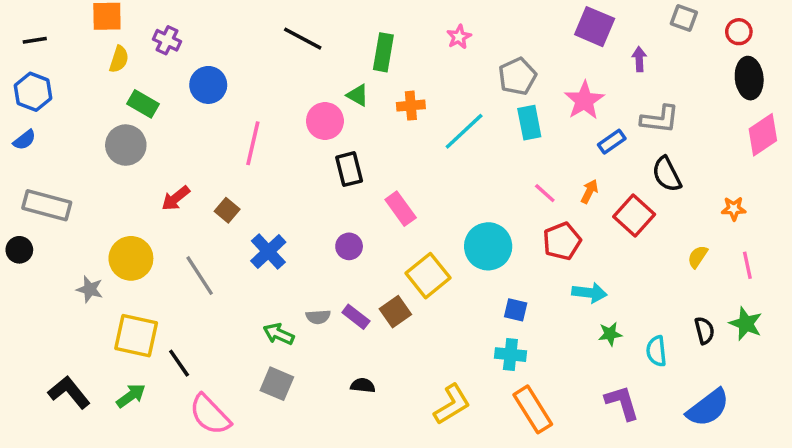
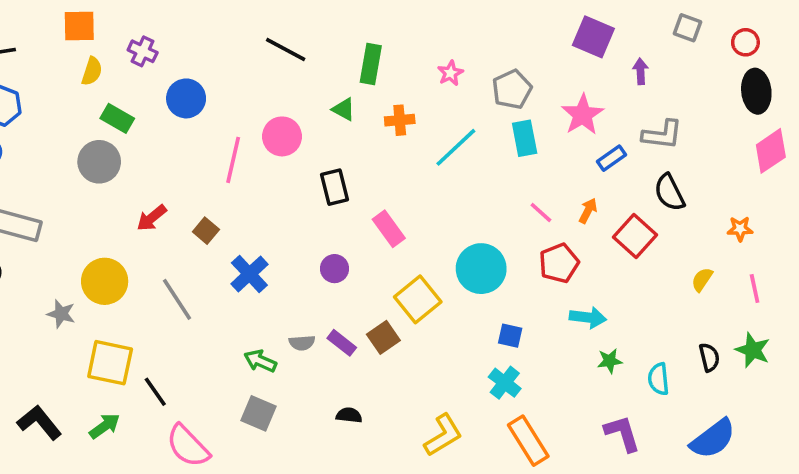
pink star: (459, 37) -> (450, 73), moved
pink circle: (325, 121) -> (282, 136), moved
cyan cross: (510, 355) -> (505, 383), turned 32

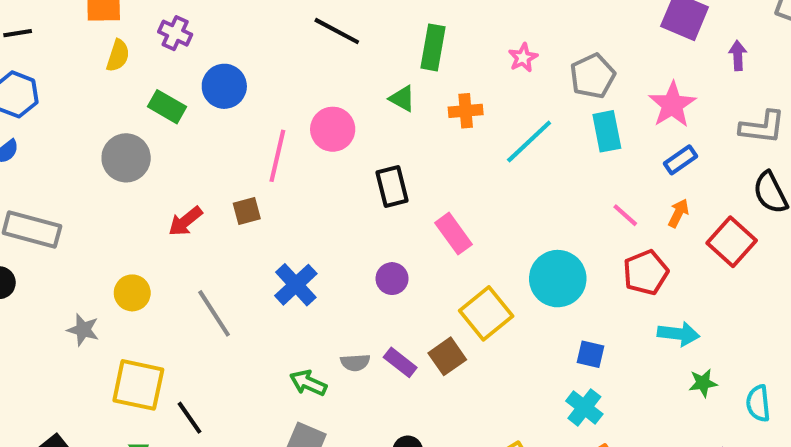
green rectangle: (117, 118) -> (167, 107), moved
blue rectangle: (611, 158) -> (680, 160), moved
brown square: (206, 231) -> (247, 211), moved, turned 35
yellow circle: (105, 281) -> (132, 293), size x0.7

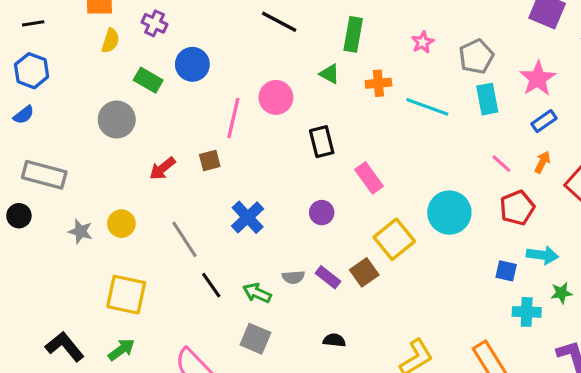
cyan line: (529, 142) -> (427, 107), turned 63
gray star: (83, 330) -> (80, 231), moved
blue square: (590, 354) -> (506, 271), moved
cyan cross: (584, 407) -> (527, 312), moved, turned -36
black line: (189, 418) -> (211, 285), moved

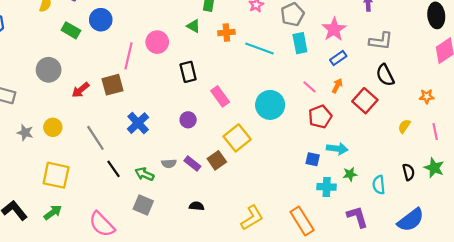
gray circle: (117, 120) -> (49, 70), moved
brown square: (210, 161) -> (112, 85), size x1.5
cyan circle: (449, 213) -> (270, 105), moved

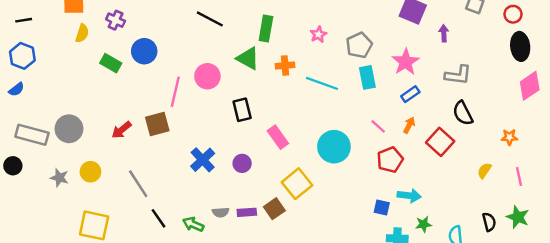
green triangle: (193, 26) -> (248, 58), size x1.5
gray circle: (49, 70) -> (69, 129), moved
blue cross: (138, 123) -> (203, 160), moved
purple rectangle: (192, 163) -> (247, 212), turned -42

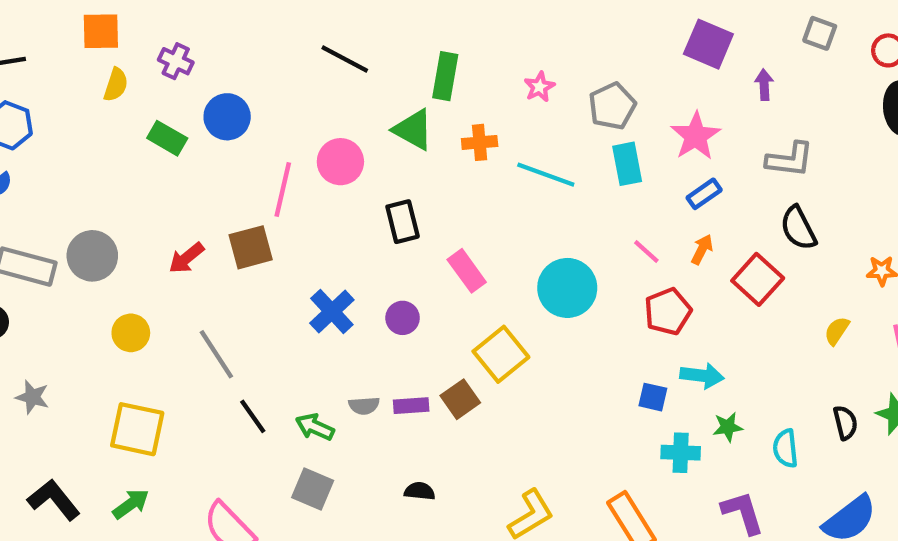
gray star: (59, 178) -> (32, 397), moved

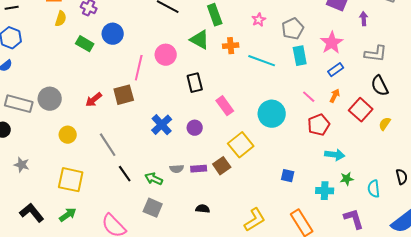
green rectangle: (445, 76) -> (215, 15), turned -30
yellow semicircle: (837, 331) -> (385, 124), moved
blue square: (653, 397) -> (288, 176), moved

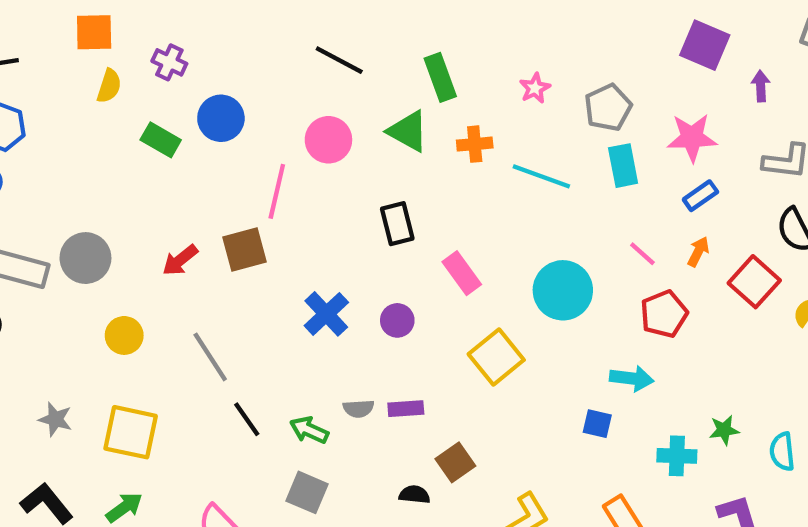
pink star: (332, 43) -> (692, 138), turned 30
pink circle: (166, 55) -> (328, 140), moved
cyan arrow: (335, 155) -> (632, 378), moved
gray star: (22, 165) -> (55, 419), moved
brown square: (222, 166) -> (455, 462), moved

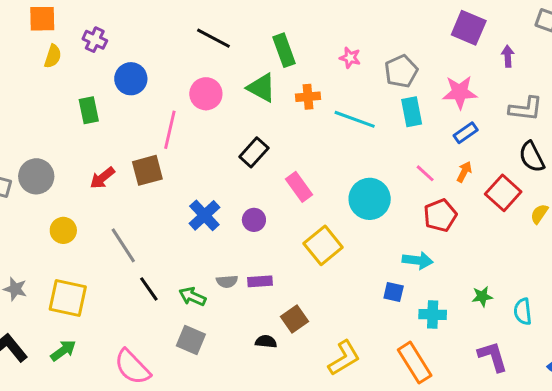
pink star: (535, 88) -> (350, 58), turned -30
green rectangle: (161, 140) -> (89, 110), moved, turned 48
black rectangle: (397, 224) -> (254, 152), turned 56
cyan cross: (677, 456) -> (433, 314), moved

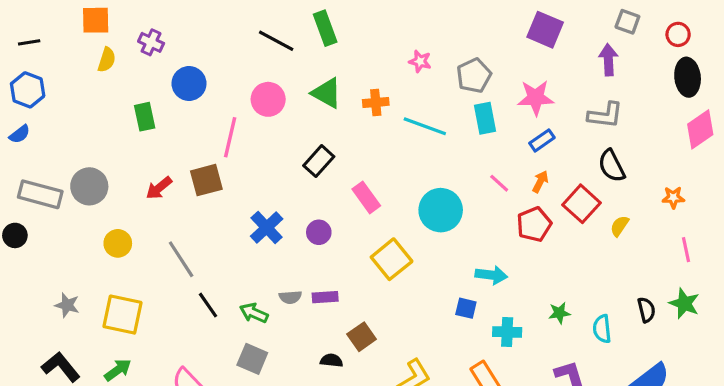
green rectangle: (284, 50) -> (325, 28), moved
purple arrow: (508, 56) -> (608, 60), moved, size x1.4
red pentagon: (440, 215) -> (534, 224), moved

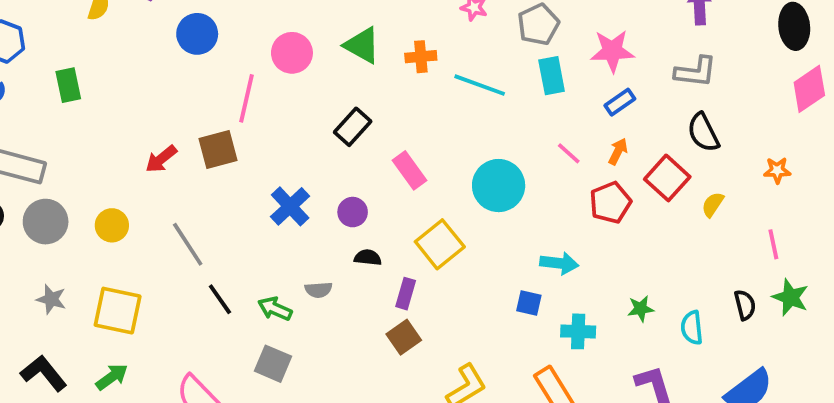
green rectangle: (145, 117) -> (68, 85), moved
gray circle: (89, 186) -> (46, 222), moved
pink line: (686, 250) -> (773, 244), moved
purple rectangle: (325, 297) -> (406, 294), moved, turned -70
black semicircle: (331, 360) -> (368, 258), moved

